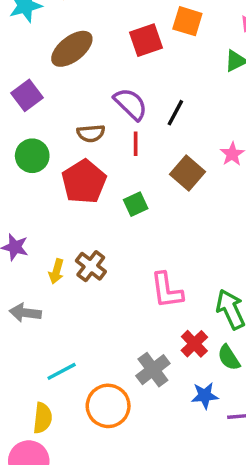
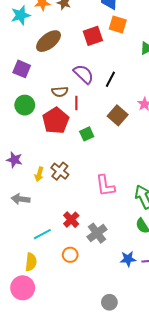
purple square: (27, 95) -> (22, 69), turned -30
red line: (136, 144) -> (76, 103), moved
red cross: (194, 344) -> (71, 220), moved
blue star: (205, 396) -> (128, 259), moved
orange circle: (108, 406) -> (70, 255), size x0.6

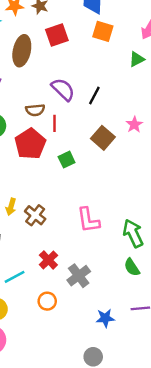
red square: (93, 36) -> (57, 35), moved
brown ellipse: (48, 41) -> (22, 51), turned -40
brown cross: (60, 171) -> (35, 215), moved
blue star: (128, 259) -> (105, 318), moved

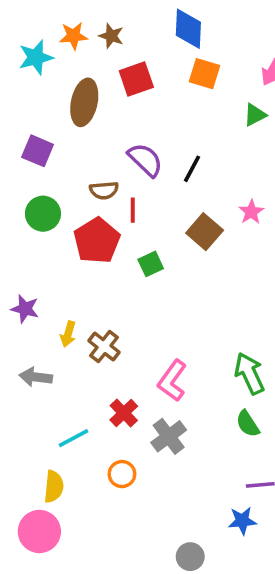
pink L-shape: (88, 220) -> (172, 381), moved, turned 44
blue star: (105, 318) -> (242, 521), moved

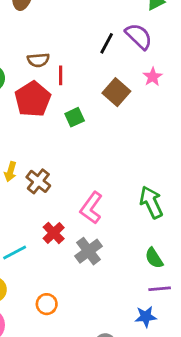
purple semicircle: (145, 160) -> (139, 36), moved
green semicircle: (248, 424) -> (154, 258), moved
orange circle: (122, 474) -> (47, 304), moved

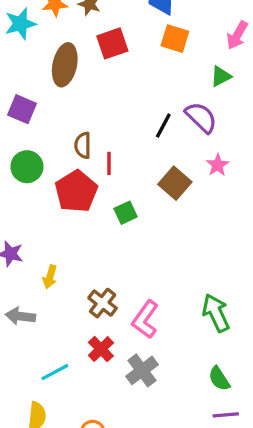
brown semicircle: (38, 60) -> (83, 145), turned 95
brown cross: (38, 181) -> (103, 303), moved

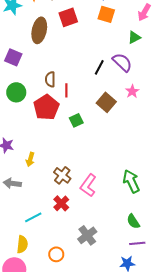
gray cross: (142, 370) -> (87, 235), moved

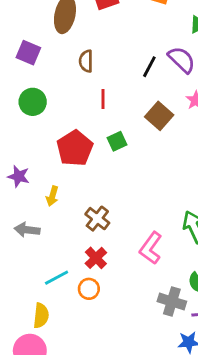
brown semicircle: (50, 79) -> (86, 61), moved
red pentagon: (46, 107) -> (75, 148), moved
pink L-shape: (88, 185) -> (151, 248), moved
gray cross: (87, 235) -> (172, 301), moved, turned -36
orange circle: (56, 254) -> (89, 289), moved

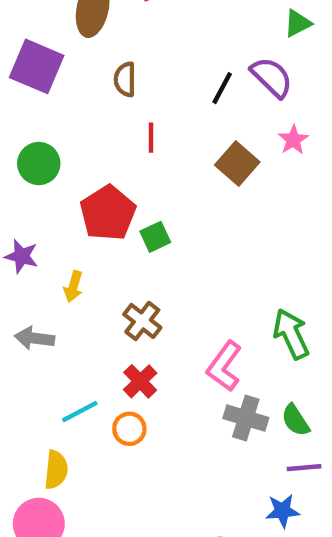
purple square: (28, 53) -> (37, 66), size x1.4
green circle: (33, 102) -> (39, 164), moved
green square: (117, 141) -> (155, 237), moved
gray cross: (172, 301) -> (246, 418), moved

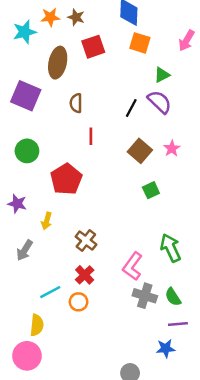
green triangle: (298, 23) -> (162, 75), moved
pink star: (293, 140) -> (172, 148), moved
green square: (155, 237) -> (151, 190), moved
gray arrow: (34, 338) -> (25, 250), turned -65

